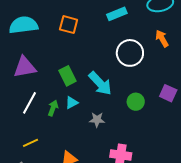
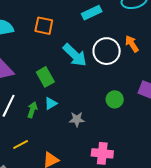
orange arrow: (162, 38) -> (132, 44), moved
cyan arrow: (100, 83) -> (75, 55), moved
yellow line: (31, 143) -> (21, 145), moved

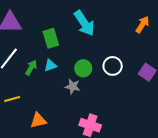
orange arrow: (132, 44) -> (142, 25), turned 54
white circle: (107, 51) -> (113, 66), moved, size x0.7
green circle: (115, 99) -> (83, 68), moved

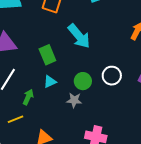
green arrow: (31, 68) -> (28, 97), moved

